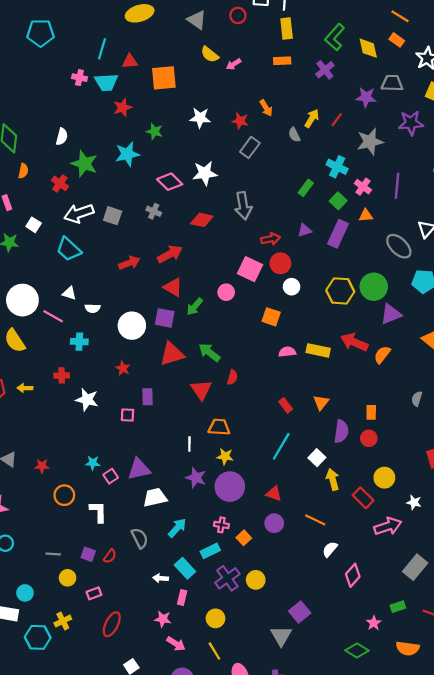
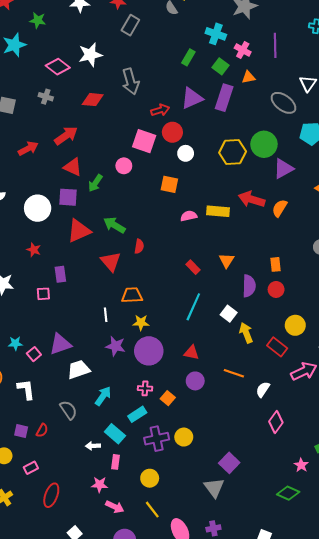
purple triangle: (305, 230) -> (192, 98), size x1.6
white semicircle: (330, 549) -> (263, 389), moved
purple cross: (227, 578) -> (157, 439), turned 30

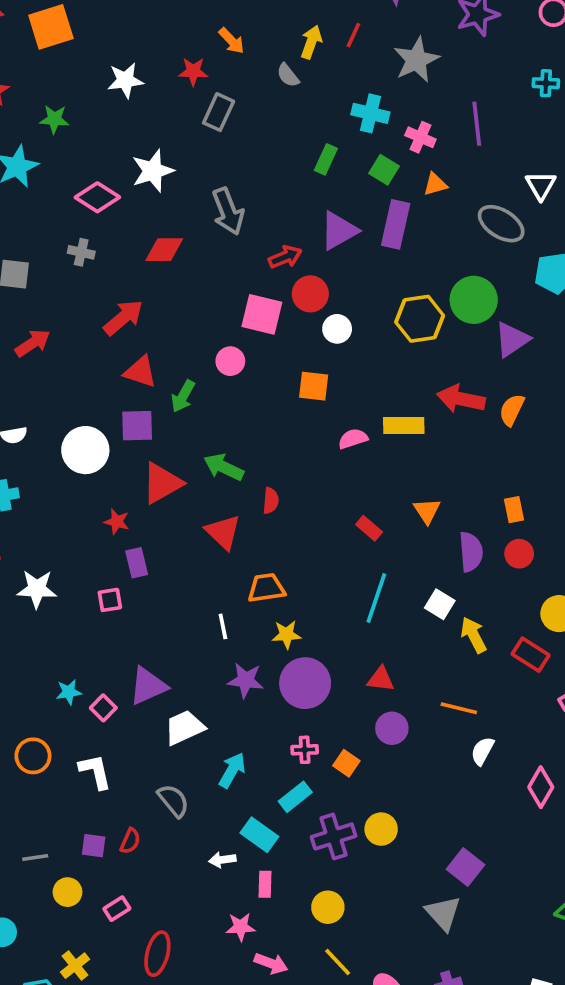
red arrow: (28, 148) -> (33, 343), moved
red star: (34, 250) -> (117, 522), moved
white semicircle: (263, 389) -> (482, 751), moved

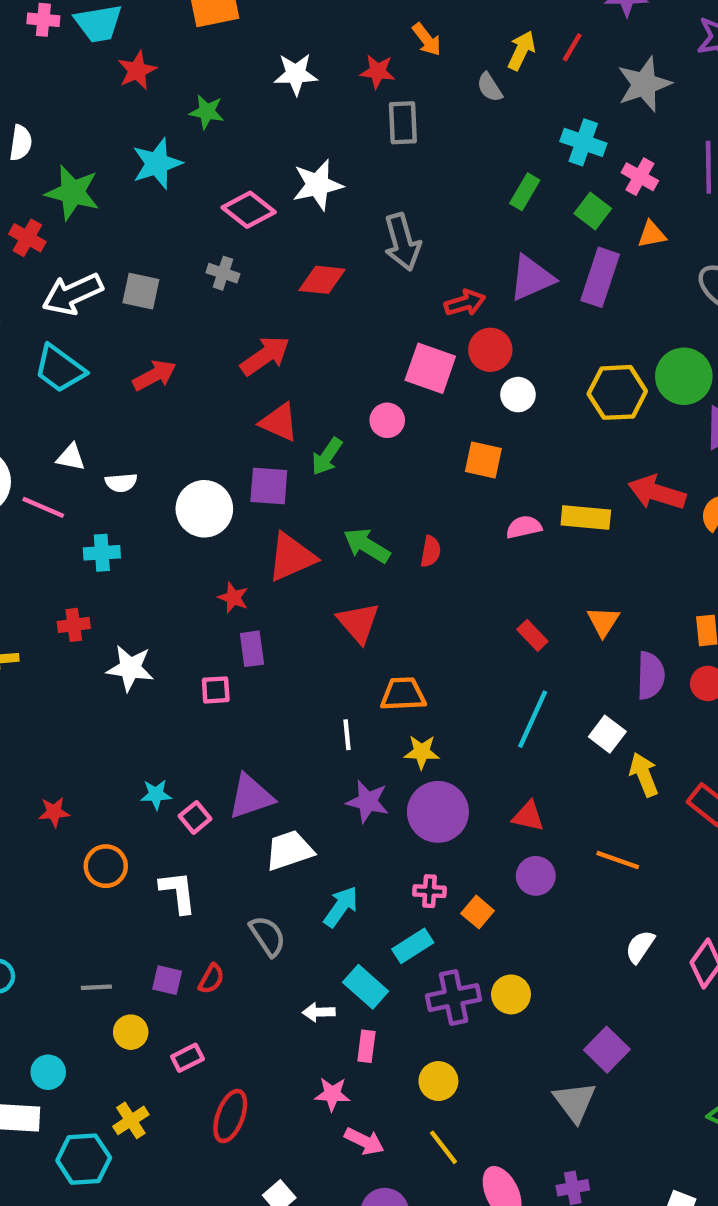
gray rectangle: (219, 112) -> (403, 123), turned -33
red semicircle: (271, 501) -> (431, 551), moved
white semicircle: (482, 751) -> (640, 947), moved

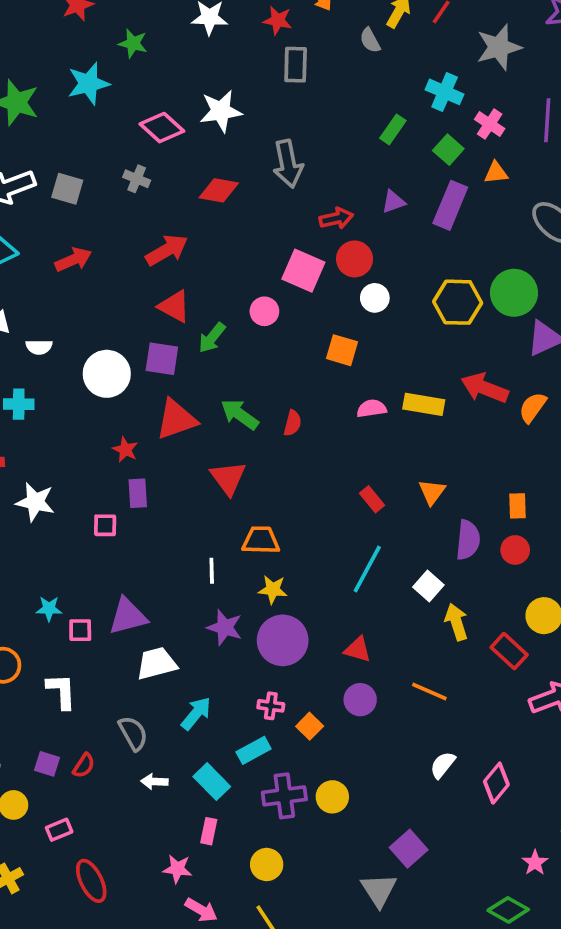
purple triangle: (532, 278) -> (393, 202), size x0.6
pink square: (195, 817) -> (80, 630), turned 35
white arrow: (319, 1012) -> (154, 782), moved
red ellipse: (230, 1116) -> (91, 881), turned -51

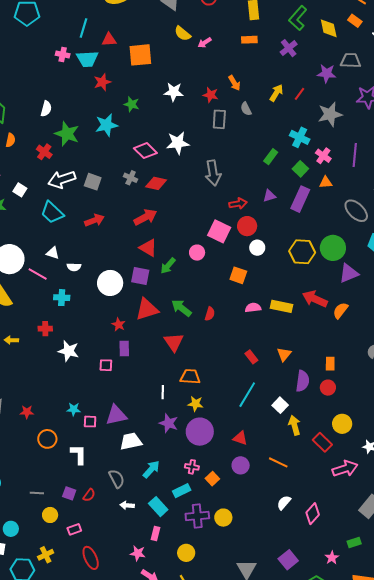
gray semicircle: (370, 40) -> (246, 109), moved
red diamond: (219, 190) -> (156, 183), moved
purple square: (409, 849) -> (288, 560), moved

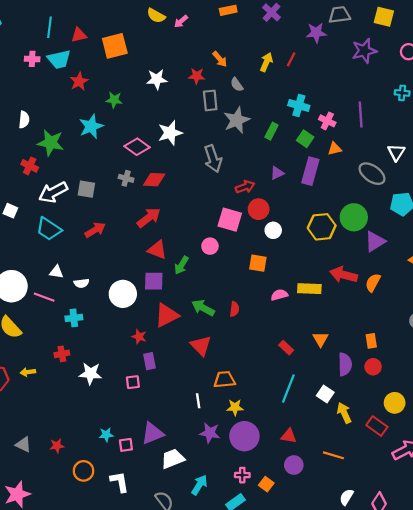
gray star: (330, 114) -> (237, 120), moved

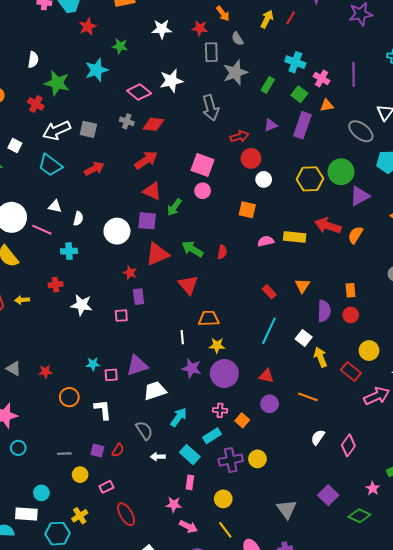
pink square: (230, 220) -> (202, 165), moved
white semicircle: (82, 283) -> (78, 219), turned -72

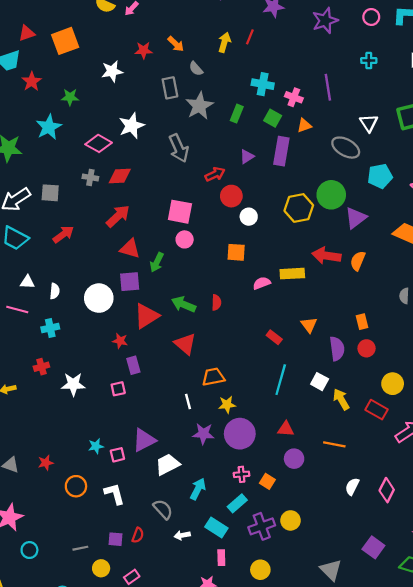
red star: (200, 28) -> (144, 50), moved

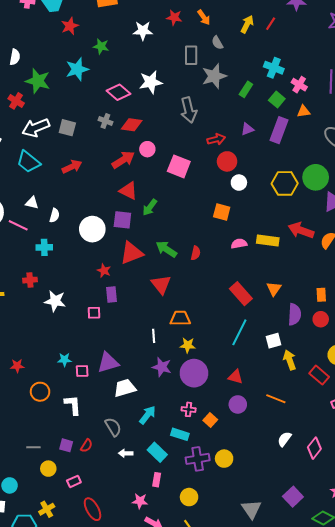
pink circle: (185, 239) -> (147, 149), moved
red rectangle: (274, 337) -> (241, 294), size x1.6
white square: (320, 382) -> (273, 341), turned 35
cyan rectangle: (237, 503) -> (180, 434), turned 48

